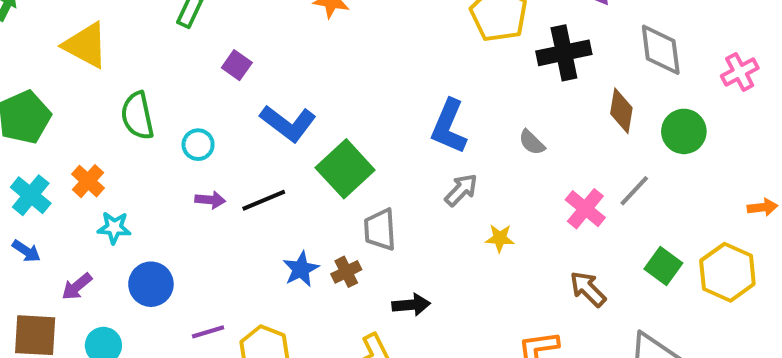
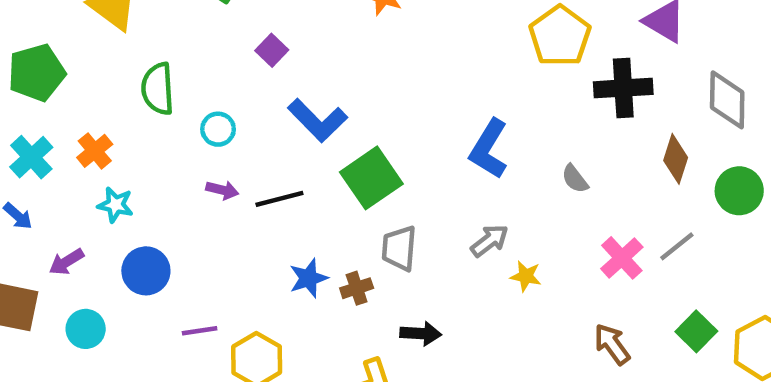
gray arrow: (461, 190) -> (490, 241), moved

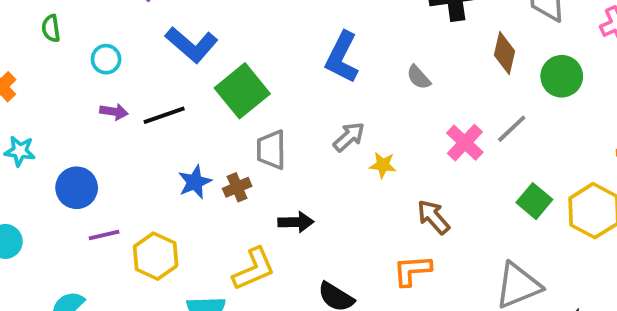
green semicircle: (158, 89) -> (51, 28), size x0.6
cyan star: (115, 205) -> (20, 151), moved
blue circle: (146, 271) -> (77, 188), moved
brown arrow: (612, 344) -> (433, 217), moved

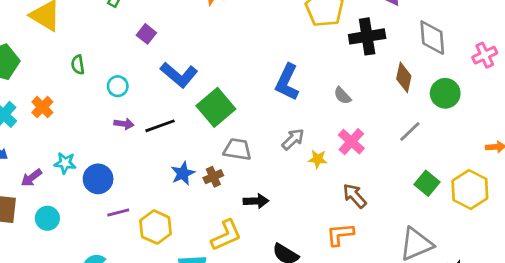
pink cross: (465, 143) -> (351, 142), moved
gray trapezoid: (271, 150) -> (237, 149), turned 100
cyan star: (20, 151) -> (65, 163), moved

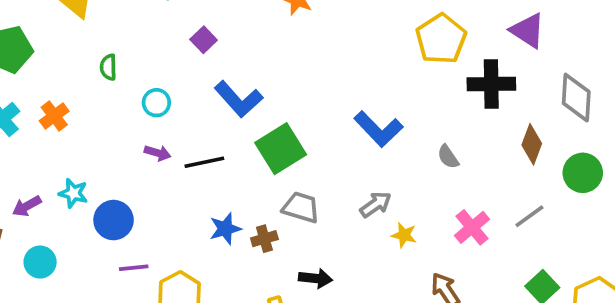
blue L-shape: (287, 82) -> (378, 129), turned -78
pink cross: (351, 142) -> (472, 227), moved

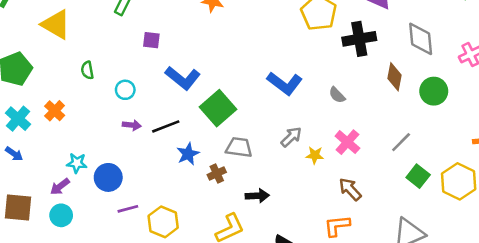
purple square: (204, 40) -> (151, 40), turned -30
purple arrow: (27, 206) -> (60, 187), moved
gray line: (529, 216) -> (401, 142), moved
pink cross: (472, 227) -> (347, 142), moved
blue star: (225, 229) -> (188, 154), moved

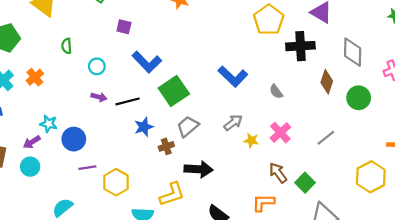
gray trapezoid: (239, 147) -> (188, 126), turned -55
green square: (418, 176) -> (305, 183), moved
black arrow: (257, 196) -> (199, 169), size x1.4

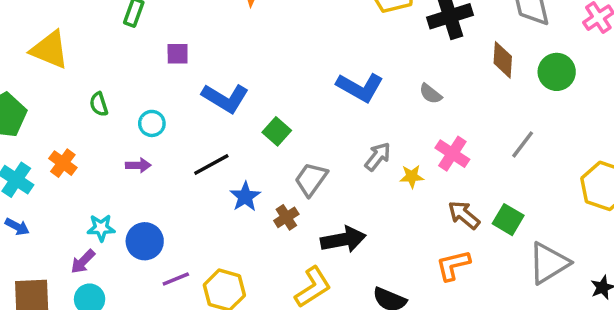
green square: (174, 91) -> (277, 131), size x0.6
purple arrow: (99, 97) -> (138, 165), moved

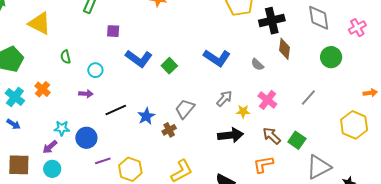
brown diamond: (503, 60) -> (284, 49), moved
green square: (277, 131) -> (169, 66), moved
black line: (211, 164) -> (116, 110), moved
black arrow: (343, 240) -> (231, 135), moved

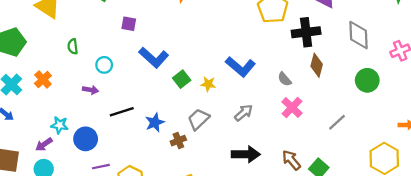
green square: (169, 66) -> (182, 79), moved
pink cross: (267, 100) -> (292, 108), moved
yellow star: (243, 111) -> (208, 84), moved

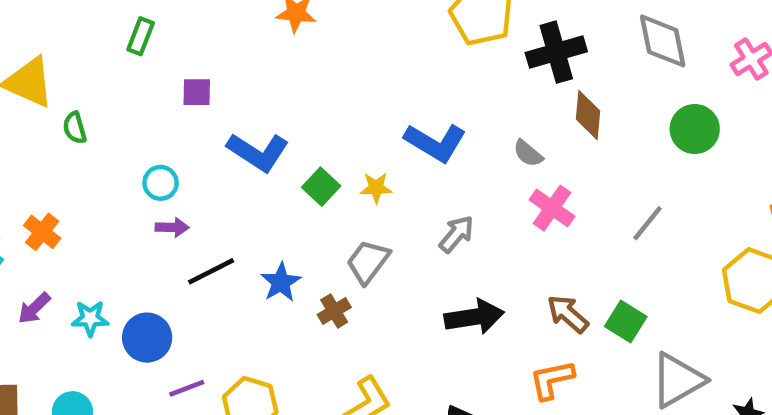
green semicircle: (73, 46) -> (75, 128), moved
purple arrow: (90, 90) -> (172, 227), moved
purple arrow: (44, 144) -> (34, 308), moved

